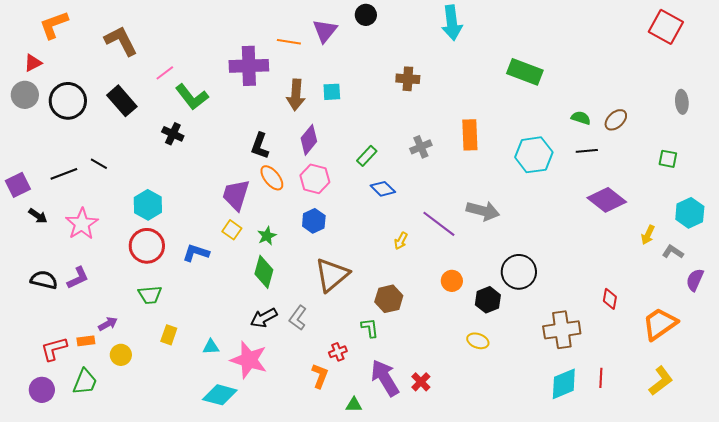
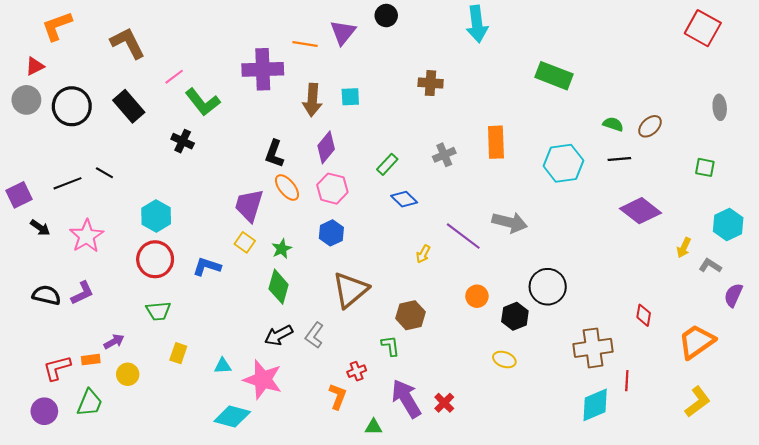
red line: (601, 378) -> (627, 381), moved

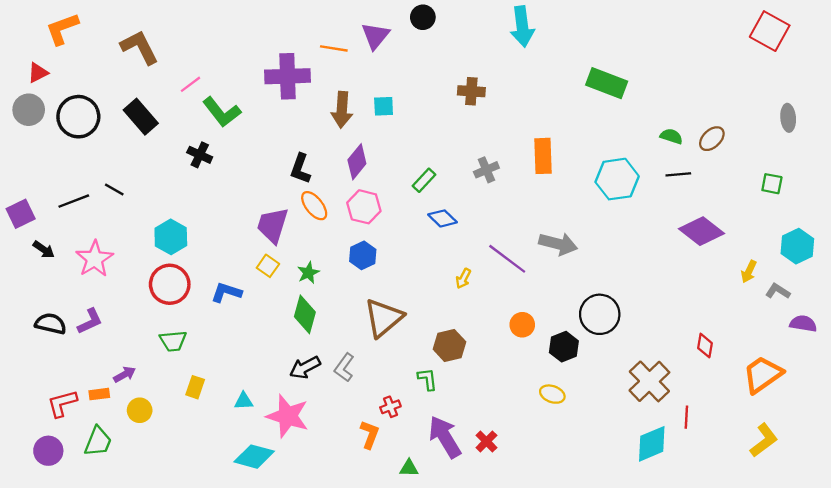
purple semicircle: (733, 295) -> (803, 324), turned 75
brown cross: (593, 348) -> (649, 381), turned -36

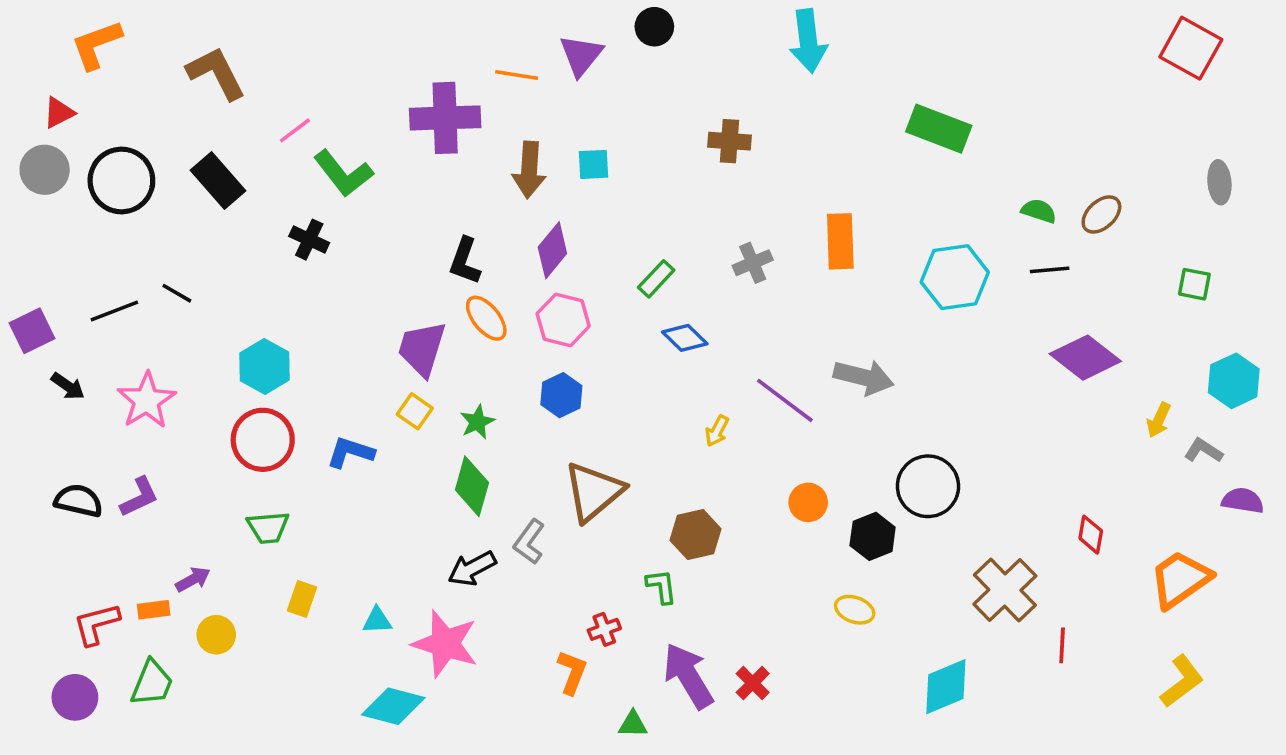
gray L-shape: (344, 368) -> (529, 542), moved
cyan diamond: (652, 444) -> (946, 687), moved

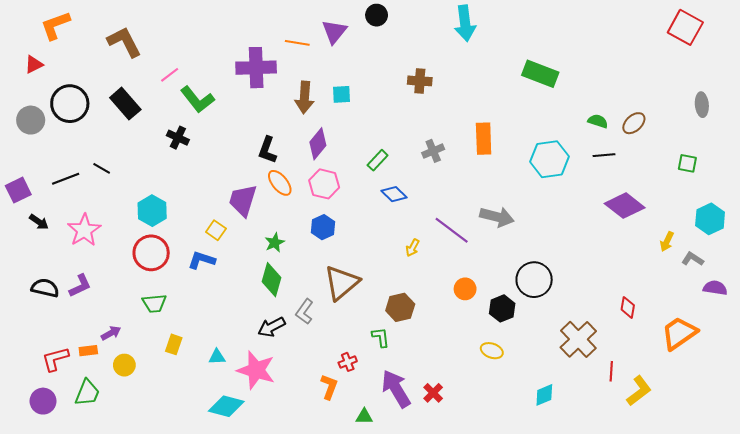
gray circle: (45, 170) -> (31, 120), moved
yellow square: (415, 411) -> (216, 230), moved
yellow L-shape: (1182, 681) -> (639, 391), moved
cyan diamond: (946, 687) -> (544, 395), size x0.7

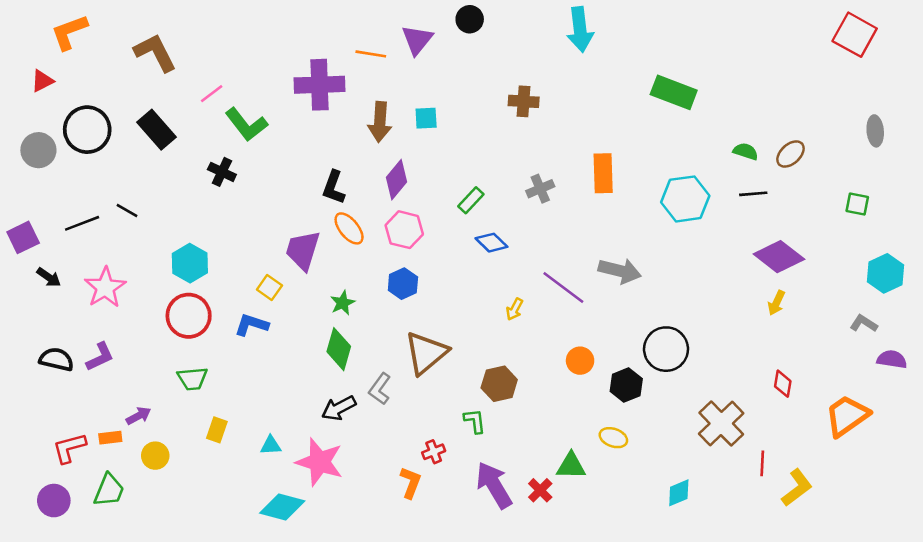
yellow arrow: (667, 242) -> (776, 303), moved
green triangle: (364, 417) -> (571, 466), moved, size x1.4

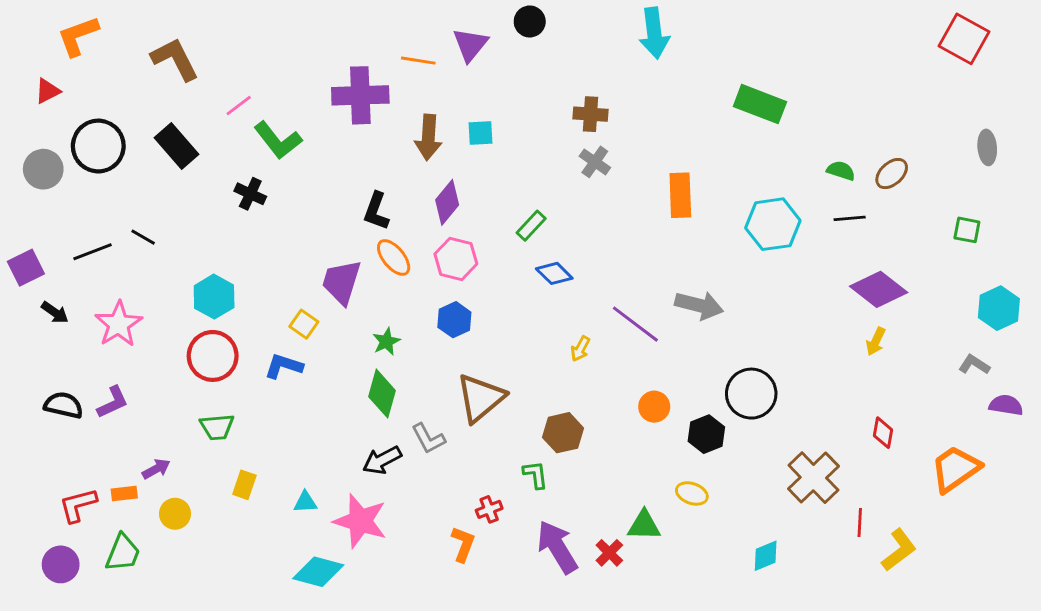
gray cross: (540, 189) -> (595, 162), moved, turned -32
gray L-shape: (380, 389) -> (428, 438), turned -64

